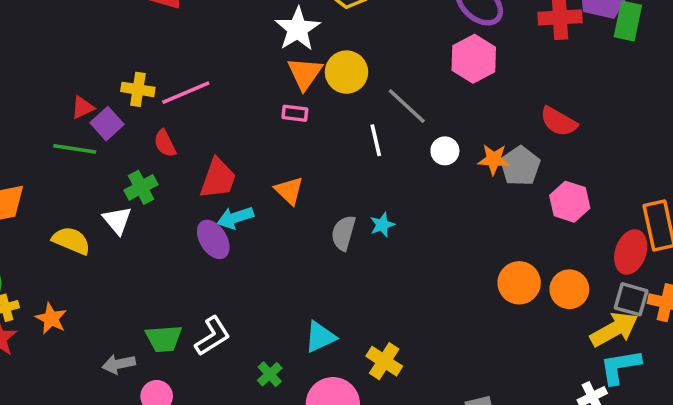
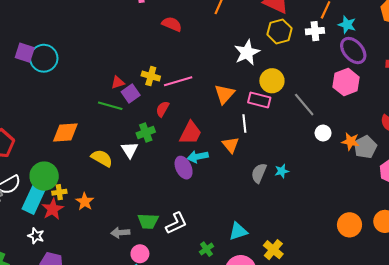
orange triangle: (305, 73) -> (225, 94), moved
pink rectangle: (295, 113) -> (259, 100), moved, size x1.5
white line: (376, 140) -> (244, 124), moved
red semicircle: (165, 143) -> (163, 109), turned 49
orange circle: (519, 283) -> (350, 225), moved

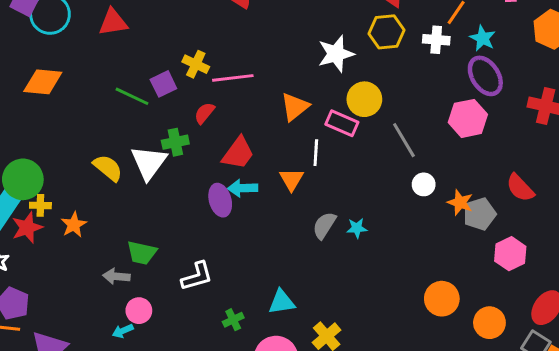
red triangle: (118, 83) -> (113, 22), moved, size x1.5
orange diamond: (65, 132) -> (43, 82), moved
white triangle: (130, 150) -> (149, 163), size x1.5
green trapezoid: (148, 221) -> (142, 253), moved
orange circle: (350, 225) -> (442, 299), moved

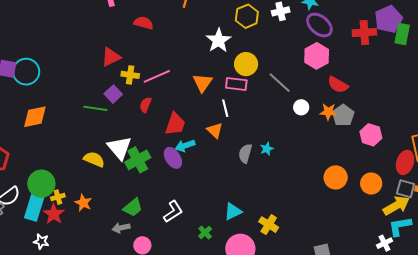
red triangle: (113, 22) -> (111, 57), moved
green cross: (175, 142) -> (138, 160), moved, size x1.4
red semicircle: (520, 188) -> (338, 85), moved
green trapezoid: (142, 253) -> (133, 207), turned -35

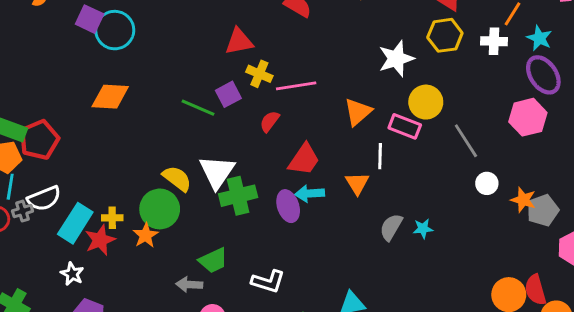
red semicircle: (338, 85) -> (535, 290), moved, turned 30
green circle: (41, 184) -> (160, 209), moved
white L-shape: (173, 212) -> (268, 281), turned 35

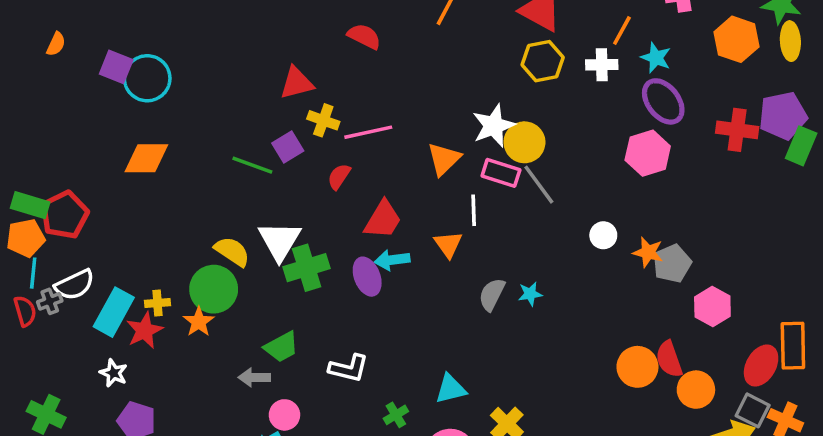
white star: (396, 59) -> (494, 126), moved
gray line: (466, 141) -> (539, 185), moved

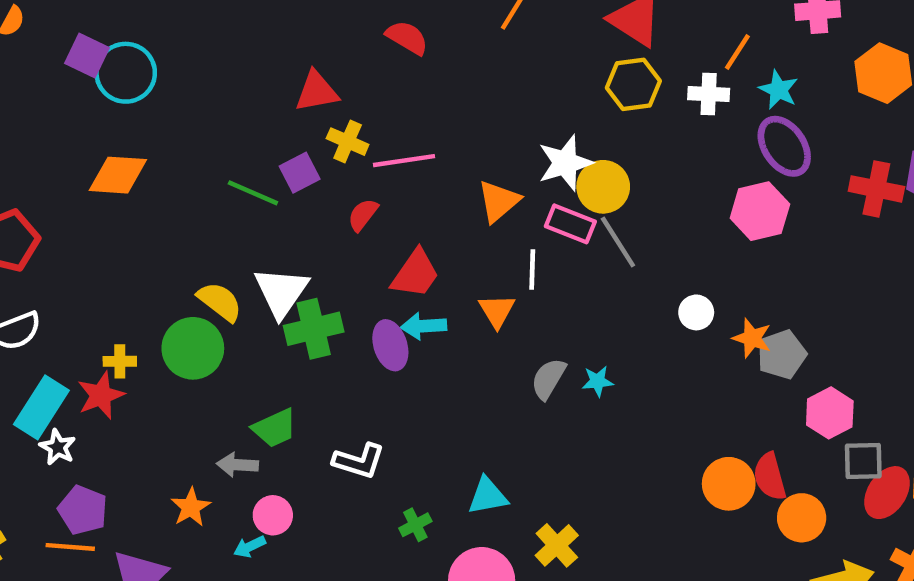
cyan rectangle: (114, 312) -> (41, 407), moved
orange star: (199, 322) -> (191, 507), moved
gray square: (753, 410) -> (863, 461), moved, turned -32

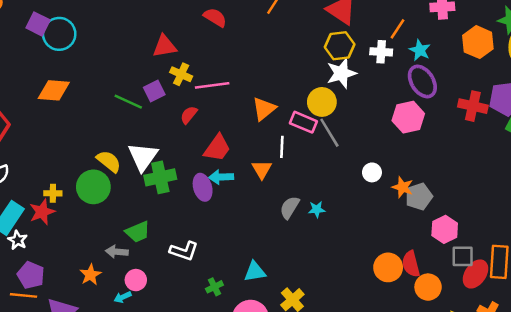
white star: (565, 163) -> (341, 73), moved

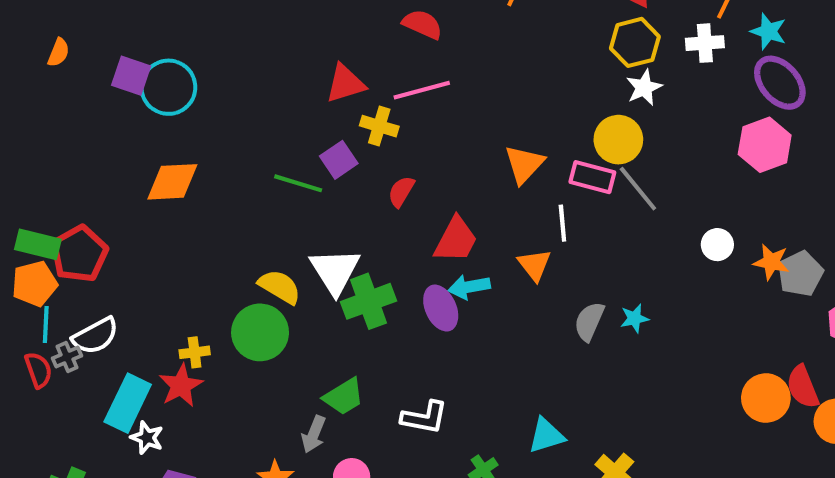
white star: (341, 73) -> (644, 88), size x0.7
pink line: (212, 85) -> (422, 90), moved
gray arrow: (117, 252) -> (314, 434), turned -65

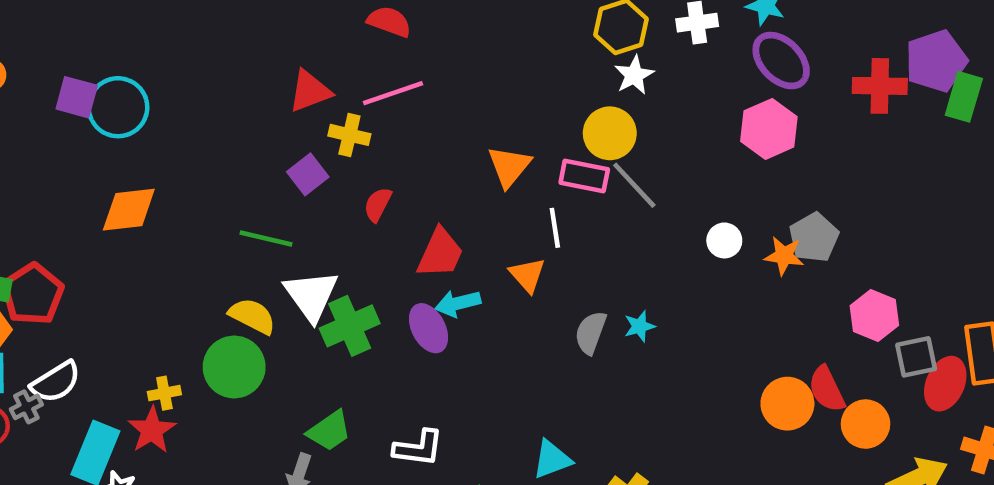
green line: (298, 183) -> (266, 239), moved
gray pentagon: (800, 274) -> (814, 237), moved

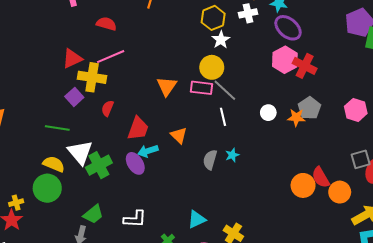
red cross: (880, 86) -> (305, 66), moved, turned 30
yellow cross: (349, 135) -> (92, 77), size x1.5
white line: (555, 228) -> (223, 117), moved
pink hexagon: (874, 315) -> (356, 110), moved

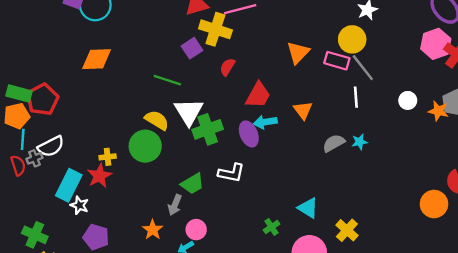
gray semicircle: (210, 160) -> (334, 143), turned 36
orange circle: (303, 185) -> (434, 204), moved
white L-shape: (135, 219) -> (231, 173), moved
cyan triangle: (197, 219) -> (308, 208), turned 48

